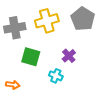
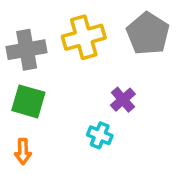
green square: (31, 57) -> (28, 101), moved
orange arrow: (13, 85) -> (23, 151), turned 80

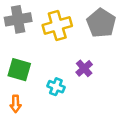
gray cross: (27, 50) -> (18, 19), moved
cyan cross: (100, 135) -> (56, 87), moved

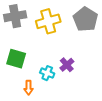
purple cross: (84, 68) -> (67, 65), moved
orange arrow: (16, 104) -> (29, 88), moved

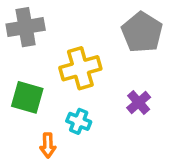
yellow cross: (48, 21) -> (80, 68), moved
purple cross: (67, 65) -> (139, 103), moved

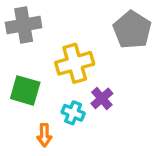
purple cross: (139, 103) -> (102, 98), moved

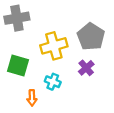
gray pentagon: (132, 30) -> (91, 37), moved
purple cross: (102, 98) -> (86, 68), moved

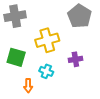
gray pentagon: (91, 37) -> (79, 16), moved
purple cross: (86, 68) -> (75, 59), turned 32

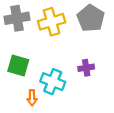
yellow cross: (47, 40) -> (52, 22), moved
cyan cross: (46, 71) -> (53, 82), size x1.5

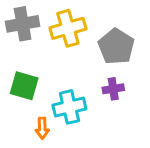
gray pentagon: (91, 18) -> (116, 46), moved
cyan cross: (53, 82) -> (69, 107), turned -35

